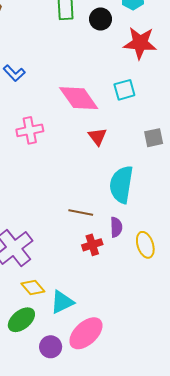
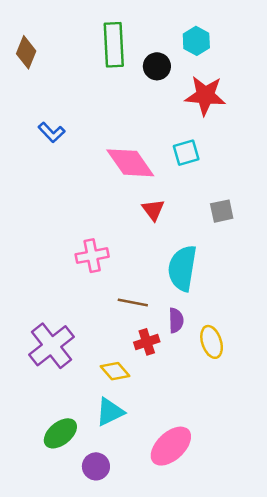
pink cross: (30, 130) -> (92, 256), moved
yellow diamond: (33, 287) -> (115, 371), moved
pink ellipse: (86, 333) -> (171, 446), moved

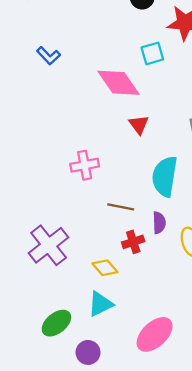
cyan square: (186, 153) -> (152, 53), moved

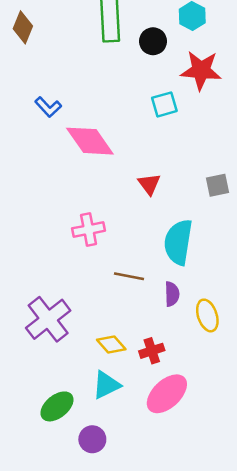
pink diamond: (118, 83) -> (90, 141), moved
red cross: (133, 242) -> (152, 351), moved
pink ellipse: (155, 334) -> (167, 394), moved

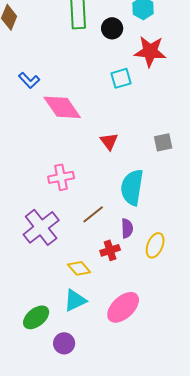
brown line: (129, 276) -> (93, 214), turned -50
yellow ellipse: (207, 315) -> (155, 245), turned 40
purple cross: (48, 319) -> (41, 227), moved
red cross: (152, 351) -> (110, 250), moved

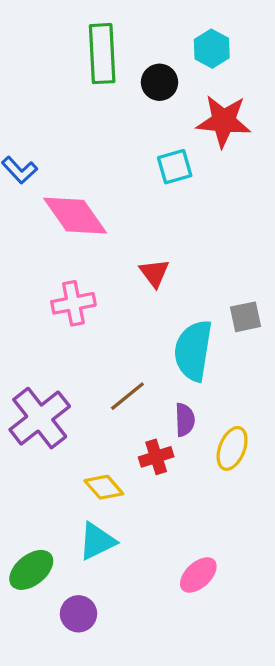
gray square: (163, 142) -> (246, 317), moved
pink cross: (61, 177) -> (73, 303), moved
pink ellipse: (123, 307) -> (198, 575), moved, size x0.7

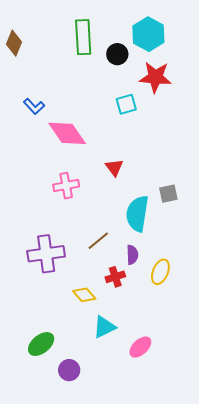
cyan hexagon: (212, 49) -> (148, 34), size x1.5
purple cross: (40, 418) -> (46, 254), turned 30
cyan triangle: (97, 541) -> (104, 327), moved

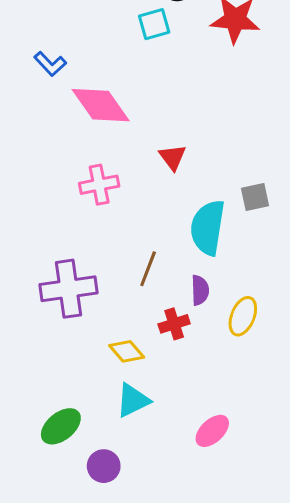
cyan square: (126, 104) -> (154, 24), moved
brown line: (98, 241) -> (148, 269), turned -30
cyan triangle: (104, 327) -> (133, 400), moved

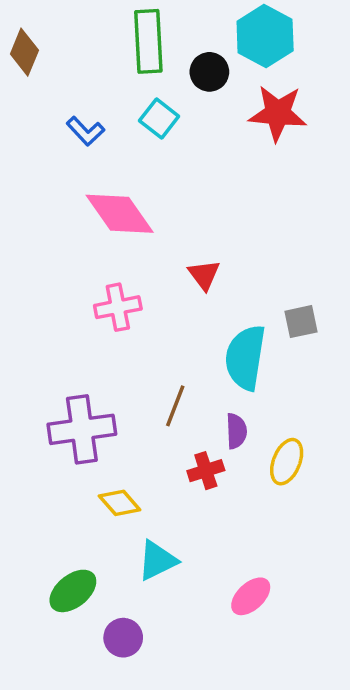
cyan square: (154, 24) -> (159, 119), moved, turned -36
blue L-shape: (50, 64) -> (85, 131), moved
yellow diamond: (127, 351) -> (120, 503), moved

